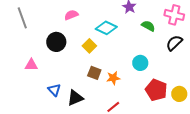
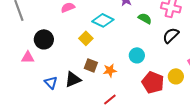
black circle: (56, 42) -> (44, 39), moved
yellow circle: (179, 94) -> (176, 76), moved
black triangle: (75, 98) -> (73, 79), moved

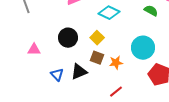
yellow square: (86, 38) -> (97, 38), moved
black circle: (44, 39) -> (68, 38), moved
cyan circle: (137, 55) -> (143, 48), size x1.5

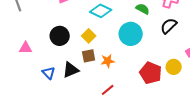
cyan circle: (143, 48) -> (131, 34), moved
brown square: (97, 58) -> (89, 56), turned -32

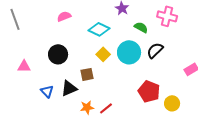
black semicircle: (169, 26) -> (155, 50), moved
yellow square: (89, 36) -> (103, 54), moved
orange star: (108, 61) -> (87, 107), moved
yellow circle: (174, 67) -> (172, 103), moved

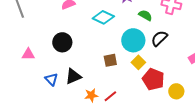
yellow square: (103, 54) -> (138, 62), moved
brown square: (87, 74) -> (110, 60), moved

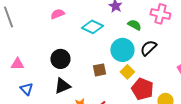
black circle: (62, 42) -> (60, 59), moved
blue triangle: (51, 79) -> (26, 89), moved

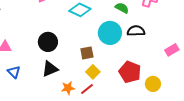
black semicircle: (148, 48) -> (136, 31), turned 42
yellow square: (127, 72) -> (93, 72), moved

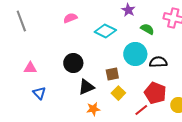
black semicircle: (136, 31) -> (158, 62), moved
black triangle: (50, 69) -> (86, 87), moved
red line: (87, 89) -> (141, 110), moved

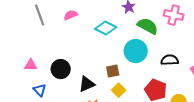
gray line: (21, 21) -> (40, 15), moved
green semicircle: (147, 29) -> (148, 26), size x1.5
black semicircle: (158, 62) -> (170, 60), moved
black circle: (73, 63) -> (61, 69), moved

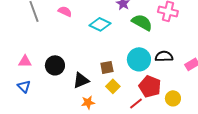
pink semicircle: (71, 15) -> (65, 11), turned 48
cyan circle: (136, 51) -> (139, 59), moved
blue triangle: (40, 90) -> (24, 86), moved

